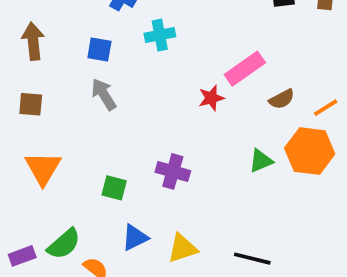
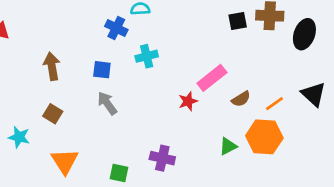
brown square: (31, 104) -> (53, 114), turned 30

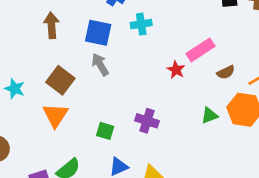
blue square: (102, 70) -> (98, 33), size x1.5
red star: (188, 101) -> (176, 70), turned -30
brown square: (53, 114) -> (60, 80), moved, size x1.5

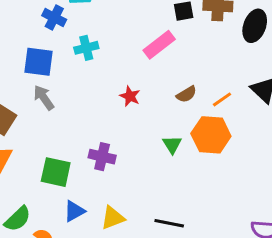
pink rectangle: (200, 50) -> (159, 45), moved
green triangle: (209, 115) -> (172, 145), turned -36
green square: (105, 131) -> (56, 172), size x1.5

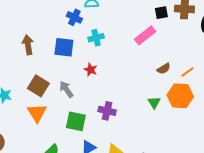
red star: (130, 96) -> (91, 70), moved
gray arrow: (44, 98) -> (66, 89), moved

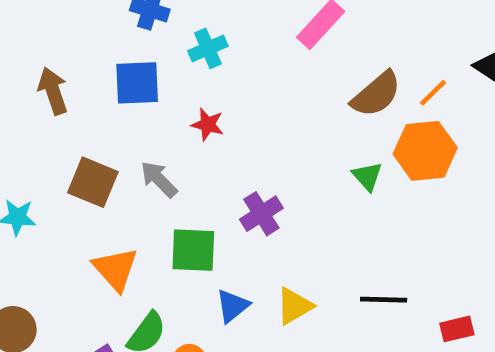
brown semicircle: (164, 69) -> (376, 94), size x1.6
purple cross: (107, 111) -> (261, 214), turned -36
orange triangle: (37, 113) -> (115, 269), moved

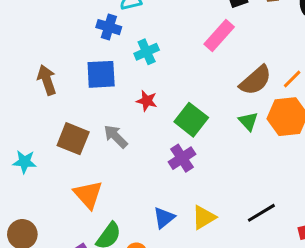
green triangle: (367, 176) -> (248, 121), moved
green square: (193, 250) -> (191, 120), moved, turned 36
black line: (384, 300) -> (261, 213), turned -32

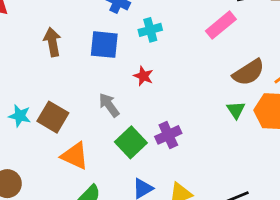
green square: (191, 120) -> (131, 142), moved
brown square: (73, 139) -> (53, 117), moved
orange triangle: (88, 195) -> (75, 156), turned -32

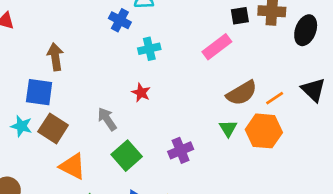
blue square: (104, 45) -> (39, 92), moved
purple cross: (168, 135) -> (181, 150), moved

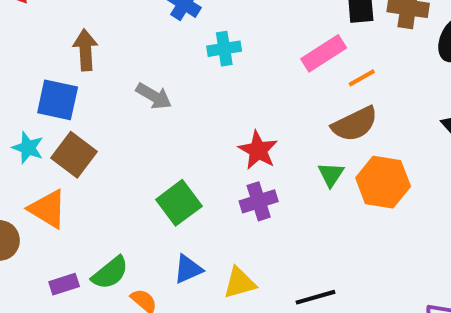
red star: (141, 93) -> (258, 150), moved, size x1.4
orange line: (275, 98) -> (362, 78), moved
gray arrow: (107, 119) -> (154, 96), moved, turned 150
orange triangle: (73, 166) -> (48, 209), moved

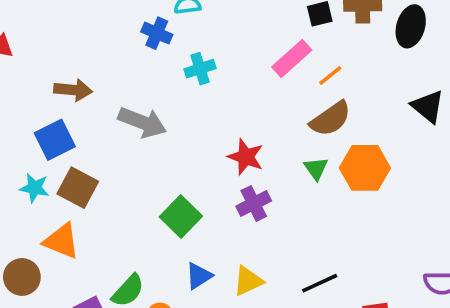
brown arrow: (85, 50) -> (73, 90), turned 108
gray arrow: (154, 96) -> (142, 122), size x1.4
blue square: (58, 100) -> (55, 140), turned -30

